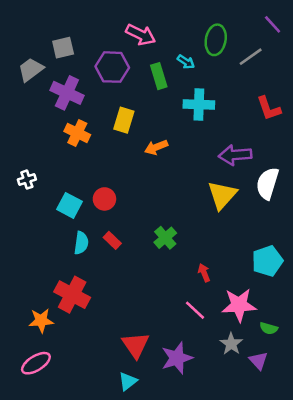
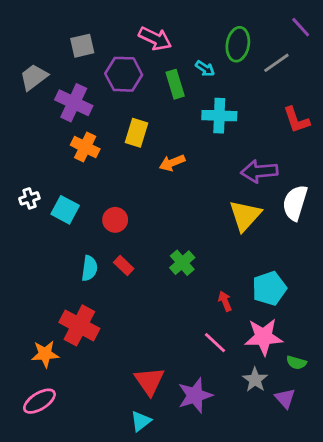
gray square: (63, 48) -> (82, 46), moved
cyan square: (70, 205) -> (65, 210), moved
cyan pentagon: (267, 261) -> (269, 288), moved

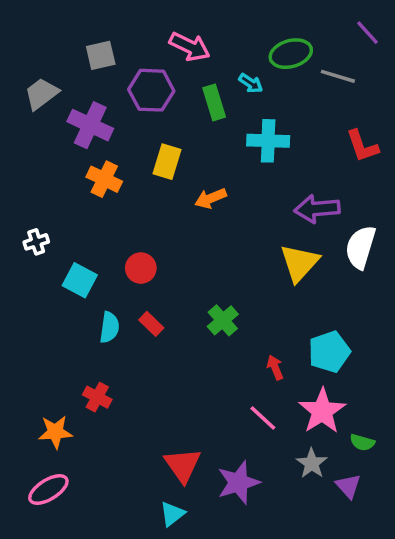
green ellipse: (238, 44) -> (291, 54), turned 64
gray line: (276, 63) -> (338, 76), turned 52
cyan square: (65, 210) -> (80, 280), moved
red cross: (79, 325) -> (97, 397), size x0.6
pink star: (264, 337) -> (322, 411), turned -30

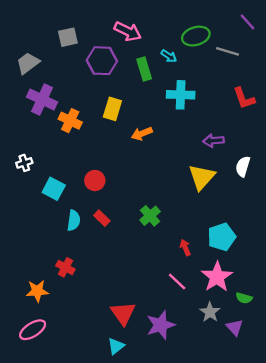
purple cross: (90, 125) -> (42, 99), moved
purple arrow: (317, 209) -> (213, 141), size x0.7
white semicircle: (361, 247) -> (243, 166), size x0.7

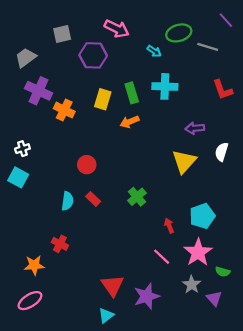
green rectangle: (144, 69) -> (132, 93), moved
cyan square: (54, 189) -> (18, 177), moved

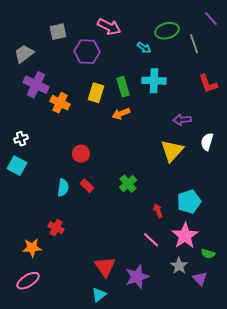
gray line: (208, 47) -> (194, 44), turned 54

